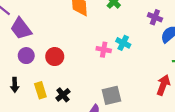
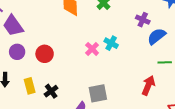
pink cross: (104, 50) -> (92, 49), turned 32

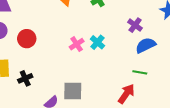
green line: (165, 62) -> (140, 72), moved

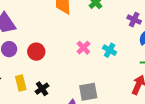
cyan cross: (97, 42) -> (110, 50), moved

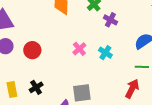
purple cross: (134, 20) -> (110, 20), moved
yellow rectangle: (21, 83) -> (12, 89), moved

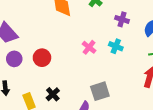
purple cross: (110, 20) -> (122, 19), moved

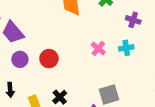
cyan cross: (116, 46) -> (126, 48), turned -32

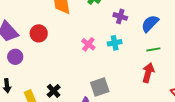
red circle: (49, 59) -> (39, 33), moved

